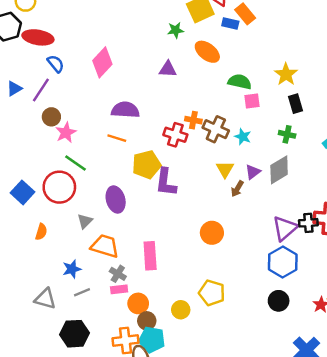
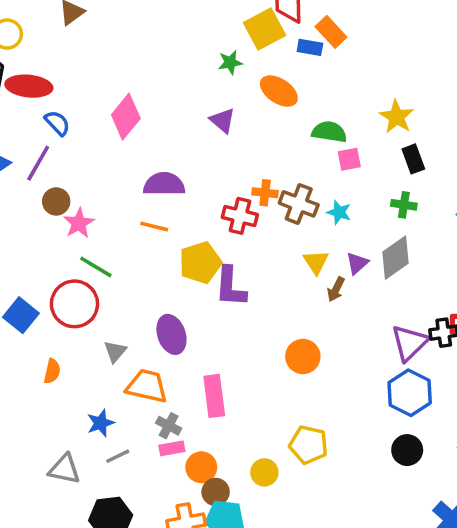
purple triangle: (168, 69) -> (223, 121), turned 42
purple ellipse: (116, 200) -> (171, 334), moved

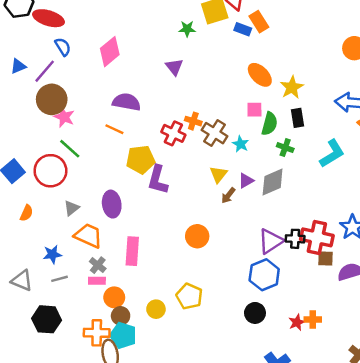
orange ellipse: (279, 91) -> (260, 75), moved
green semicircle: (329, 132) -> (269, 124), moved, turned 85
brown circle: (56, 201) -> (52, 99), size x1.6
pink star: (79, 223) -> (64, 117), turned -30

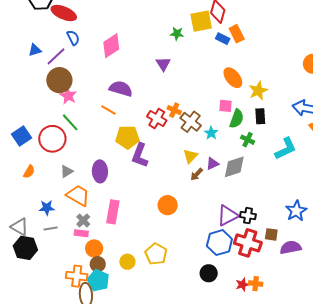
red cross: (317, 237) -> (248, 243), moved
black hexagon: (47, 319) -> (25, 248), moved

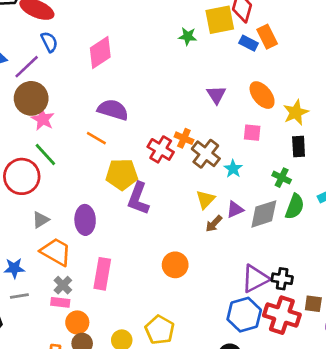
purple triangle: (163, 64) -> (216, 95), moved
green semicircle: (237, 119) -> (295, 207), moved

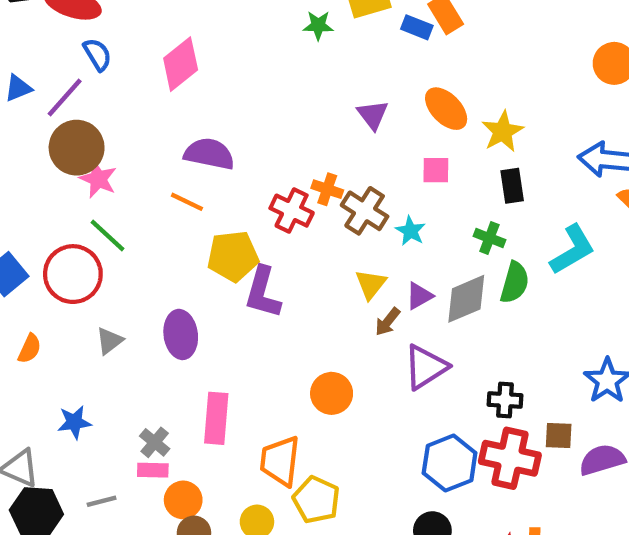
orange trapezoid: (56, 252) -> (280, 461), moved, turned -108
purple triangle: (255, 279) -> (426, 367), moved
gray line: (19, 296) -> (102, 501), moved

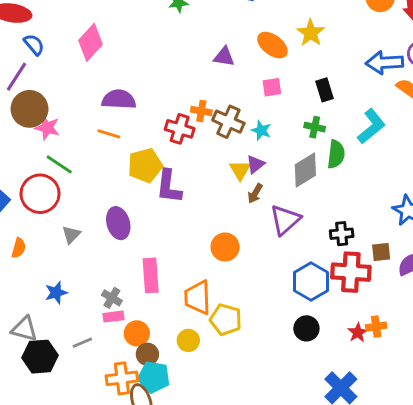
purple triangle: (373, 115) -> (224, 57), turned -35
yellow star: (503, 131) -> (311, 33), moved
purple triangle: (419, 296) -> (255, 164), moved

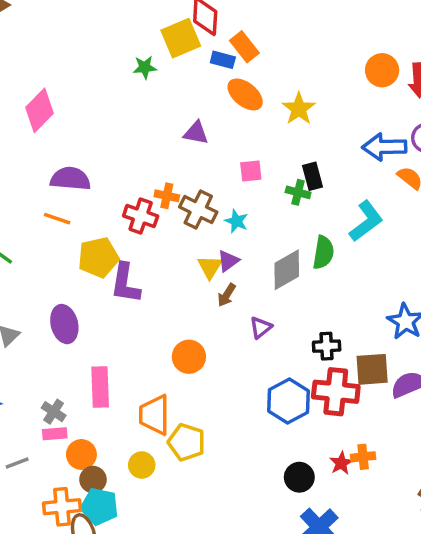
orange ellipse: (272, 45) -> (245, 94), moved
green cross: (315, 127) -> (298, 192), moved
purple triangle: (285, 220) -> (261, 327), size x0.6
brown square: (381, 252) -> (372, 369), size x1.5
black circle: (306, 328) -> (299, 477), moved

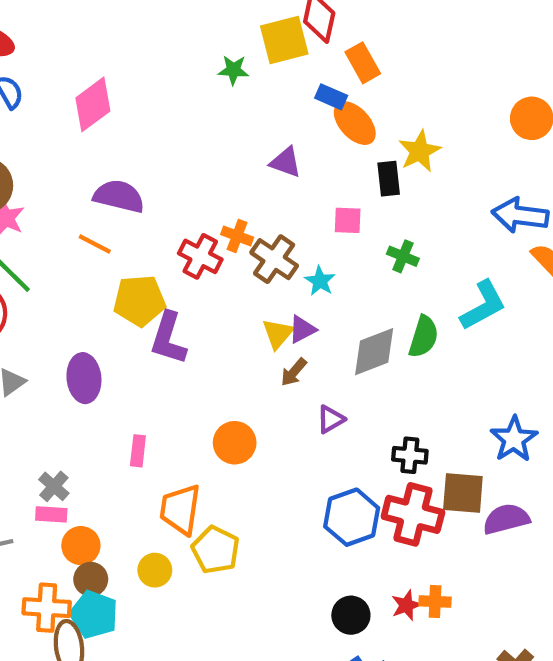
blue rectangle: (223, 60) -> (331, 97), moved
black rectangle: (313, 176) -> (389, 179), moved
pink rectangle: (100, 387) -> (138, 451), moved, size x0.6

